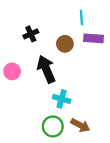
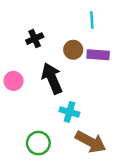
purple rectangle: (94, 38) -> (98, 55), moved
brown arrow: (80, 125) -> (91, 142), size x1.4
green circle: (53, 126) -> (38, 143), moved

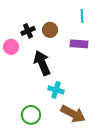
cyan line: (92, 20) -> (82, 16), moved
brown circle: (73, 50) -> (50, 30), moved
pink circle: (13, 81) -> (11, 47), moved

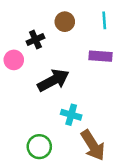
brown circle: (50, 30) -> (65, 22), moved
black arrow: (42, 63) -> (53, 80), turned 85
brown arrow: (73, 114) -> (93, 145), turned 30

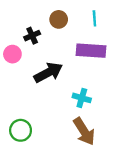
purple rectangle: (100, 56) -> (91, 51), size x1.4
cyan cross: (71, 115) -> (82, 98), moved
green circle: (39, 147) -> (21, 130), moved

